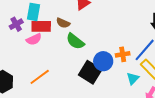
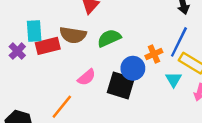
brown semicircle: (63, 23) -> (73, 35), size x1.5
pink semicircle: (34, 39) -> (87, 77), moved
green semicircle: (75, 41) -> (109, 38), moved, turned 132

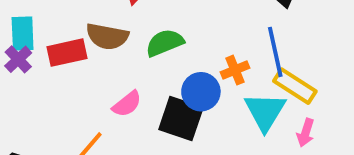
cyan rectangle: (34, 31) -> (23, 34), moved
blue line: (179, 42) -> (275, 52), turned -40
cyan triangle: (174, 80) -> (265, 112), size x1.6

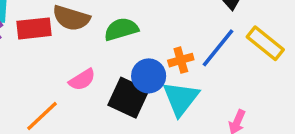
blue line: (275, 52) -> (218, 48), turned 45
yellow rectangle: (295, 86) -> (265, 43), moved
cyan triangle: (265, 112) -> (181, 98), moved

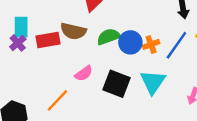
orange cross: (181, 60) -> (151, 44), moved
blue circle: (149, 76) -> (130, 42), moved

